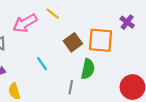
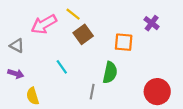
orange square: (101, 40) -> (124, 42), size x0.7
brown square: (73, 42) -> (83, 34), moved

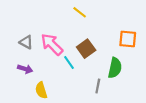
pink arrow: (44, 24) -> (52, 44), moved, turned 75
brown square: (83, 34) -> (86, 49), moved

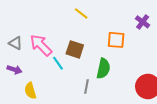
yellow line: (80, 12) -> (81, 13), moved
brown square: (86, 49) -> (75, 49), turned -36

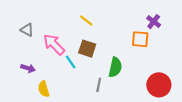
yellow line: (81, 13) -> (86, 20), moved
orange square: (116, 40) -> (140, 39), moved
gray triangle: (16, 43) -> (27, 30), moved

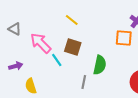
purple arrow: (28, 68) -> (16, 66), turned -32

